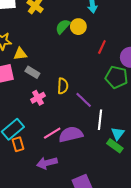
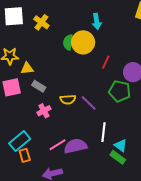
green semicircle: (63, 27) -> (68, 42), turned -35
yellow circle: (78, 27) -> (83, 42), size x1.5
yellow semicircle: (63, 86) -> (68, 99), turned 84
purple line: (84, 100) -> (89, 103), moved
cyan triangle: (118, 134) -> (121, 145), turned -32

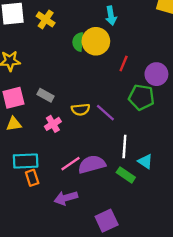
yellow triangle: (27, 68) -> (14, 124), moved
cyan rectangle: (20, 141) -> (26, 161), turned 40
green rectangle: (118, 157) -> (126, 175), moved

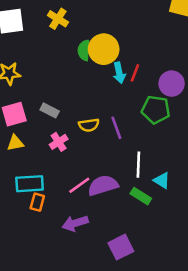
cyan arrow: (111, 16) -> (119, 73), moved
yellow cross: (46, 19) -> (58, 19), moved
purple line: (105, 113) -> (116, 128), turned 30
orange rectangle: (32, 178) -> (37, 202), turned 35

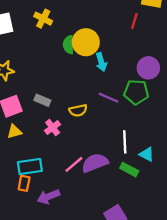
red line: (135, 73) -> (134, 21), moved
purple line: (116, 128) -> (109, 98), moved, turned -42
orange rectangle: (37, 202) -> (24, 183), moved
purple arrow: (75, 223) -> (48, 197), moved

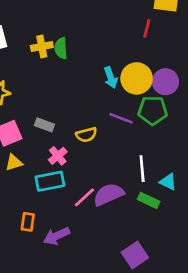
yellow cross: (43, 19) -> (42, 47), moved, turned -36
yellow circle: (86, 42) -> (137, 78), moved
green semicircle: (68, 45) -> (61, 48), moved
cyan rectangle: (30, 167) -> (50, 181), moved

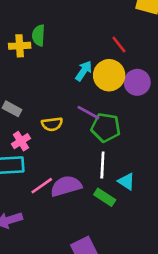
red line: (147, 28) -> (119, 45), moved, turned -60
yellow cross: (42, 47) -> (20, 46), moved
cyan arrow: (111, 78) -> (84, 71), turned -135
green pentagon: (153, 110) -> (106, 128), moved

